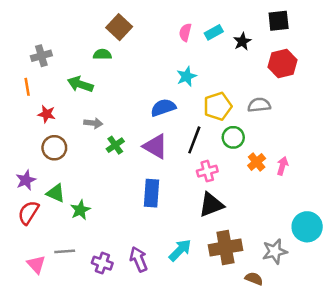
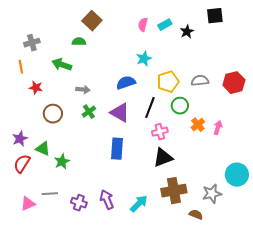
red hexagon: (282, 63) -> (234, 83), moved
gray arrow: (93, 123) -> (83, 90), moved
brown circle: (54, 148) -> (53, 114), moved
cyan arrow: (180, 250) -> (139, 204), moved
pink triangle: (36, 264) -> (28, 204), turned 49

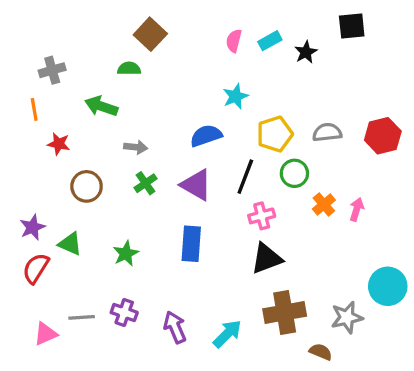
green star: (62, 162) -> (126, 254), moved
purple cross: (79, 203) -> (124, 312), moved

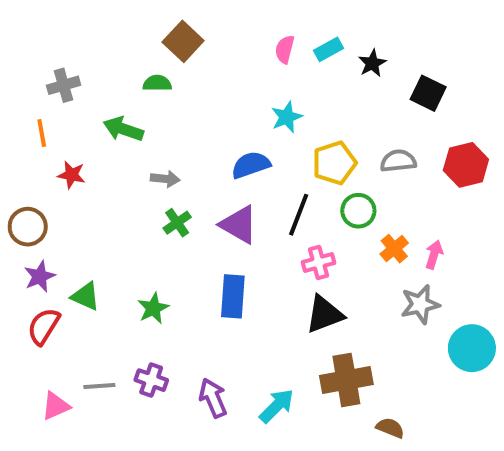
black square: (352, 26) -> (428, 93), moved, turned 32
brown circle: (87, 186) -> (28, 227), moved
gray star: (347, 317) -> (420, 304), moved

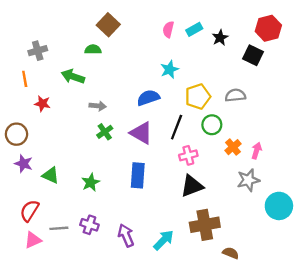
red hexagon: (466, 165) -> (268, 28), moved
purple star: (40, 276) -> (24, 164), turned -30
red semicircle: (44, 326) -> (29, 211), moved

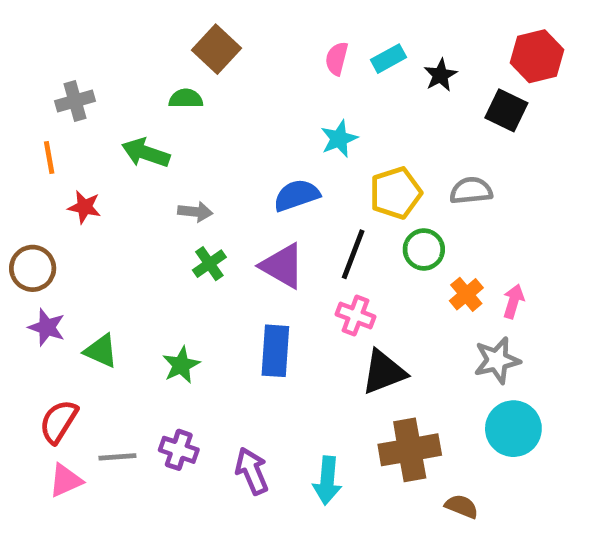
pink cross: (188, 155) -> (356, 315), moved, turned 36
cyan circle: (279, 206) -> (513, 429), moved
cyan arrow: (164, 240) -> (327, 480), turned 140

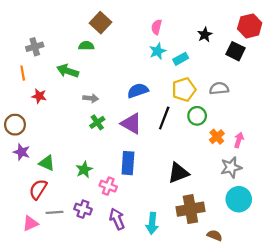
cyan rectangle: (389, 59) -> (181, 59), moved
cyan star: (339, 139) -> (158, 51), moved
pink cross: (356, 315) -> (108, 186), moved
red semicircle: (59, 422) -> (38, 189), moved

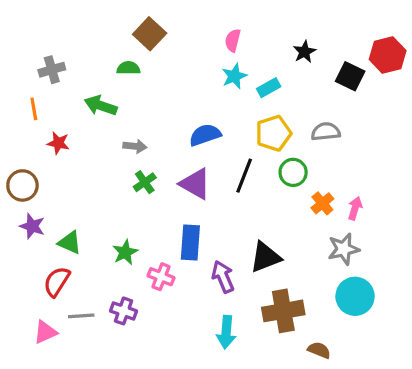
red hexagon: (250, 26) -> (388, 55), moved
purple arrow: (117, 219) -> (223, 277), moved

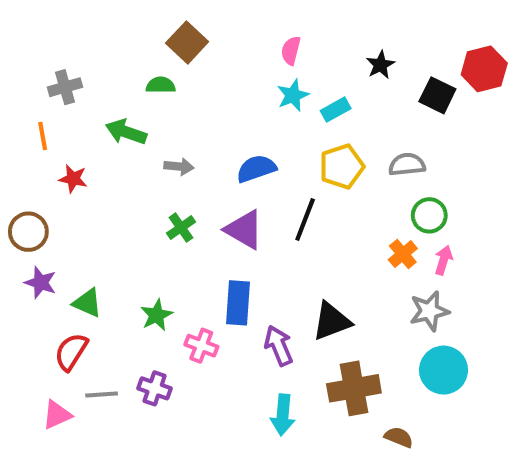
gray arrow: (135, 146) -> (179, 167), moved
green circle: (293, 172) -> (429, 215), moved

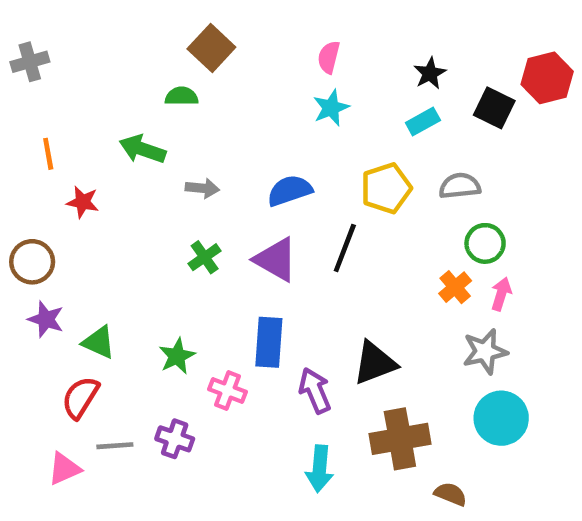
gray cross: (65, 87) -> (30, 62), moved
cyan rectangle: (336, 110) -> (423, 122), moved

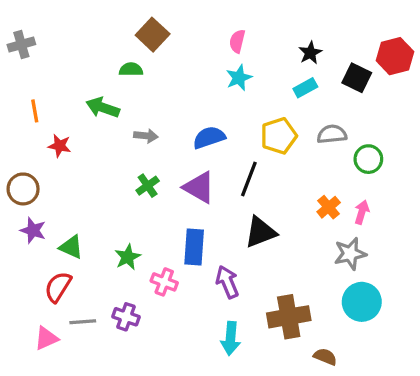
green circle: (485, 243) -> (368, 159), moved
black triangle: (375, 363) -> (260, 232), moved

